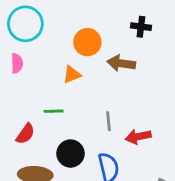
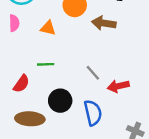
orange triangle: (72, 75) -> (48, 28), moved, turned 35
gray line: (109, 121) -> (93, 73), turned -35

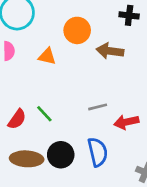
green line: (46, 64) -> (44, 114), moved, turned 49
gray line: (93, 73) -> (98, 107), turned -63
black circle: (60, 101) -> (61, 155), moved

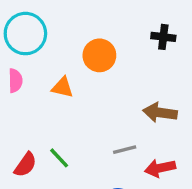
brown arrow: (110, 51) -> (160, 113), moved

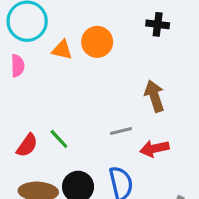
orange triangle: (62, 87) -> (62, 50), moved
brown arrow: (160, 113) -> (154, 96), turned 64

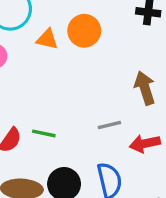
green line: (59, 139) -> (44, 133), turned -35

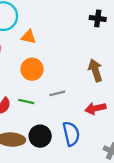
orange circle: (84, 31) -> (32, 69), moved
gray line: (109, 125) -> (57, 93), moved

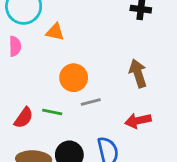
orange circle: (32, 69) -> (74, 78), moved

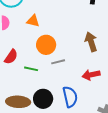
orange triangle: (55, 32) -> (33, 21), moved
red semicircle: (24, 118) -> (11, 57), moved

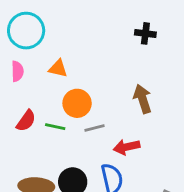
green line: (31, 69) -> (55, 127), moved
red arrow: (91, 75) -> (126, 147), moved

